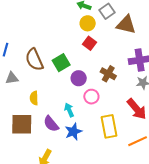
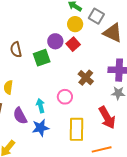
gray square: (107, 11) -> (96, 16), turned -35
brown semicircle: (34, 60) -> (16, 50), size x0.7
purple circle: (79, 78) -> (55, 41), moved

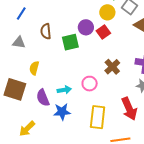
cyan arrow: (41, 106) -> (64, 90), turned 88

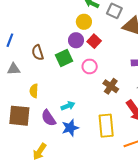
yellow circle: (107, 12) -> (84, 22), moved
brown cross: (112, 67) -> (111, 86), moved
pink circle: (90, 84) -> (90, 66), moved

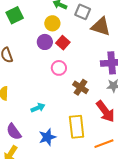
green square: (64, 58) -> (15, 15), moved
purple semicircle: (49, 118) -> (14, 132), moved
blue star: (70, 128) -> (47, 137), moved

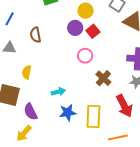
blue star: (47, 137) -> (68, 113), moved

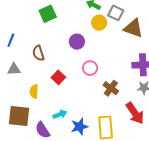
yellow circle: (86, 11) -> (99, 23), moved
red square: (93, 31) -> (58, 77), moved
cyan arrow: (58, 92) -> (60, 114), moved

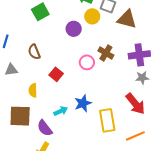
purple circle: (77, 42) -> (74, 29), moved
brown cross: (111, 88) -> (106, 53), moved
blue star: (79, 127) -> (83, 103), moved

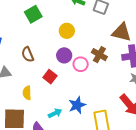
yellow circle: (92, 16) -> (67, 31), moved
brown triangle: (127, 19) -> (122, 32), moved
purple circle: (74, 29) -> (64, 55), moved

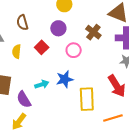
pink circle: (81, 64) -> (74, 50), moved
yellow semicircle: (27, 93) -> (17, 52), moved

